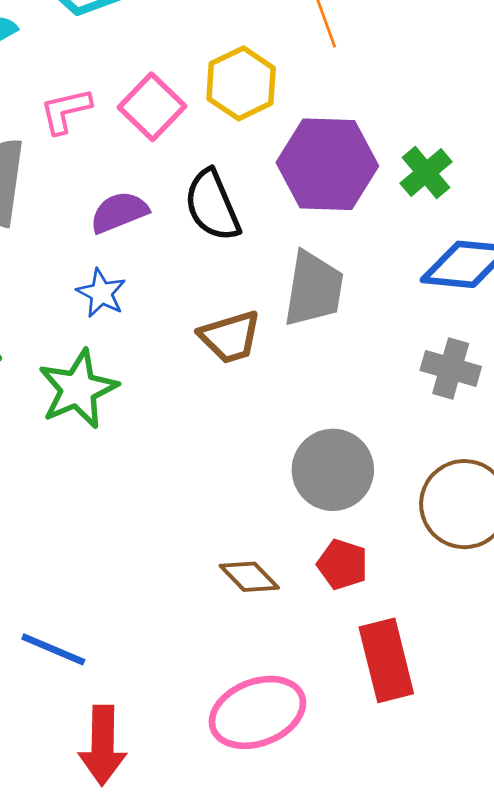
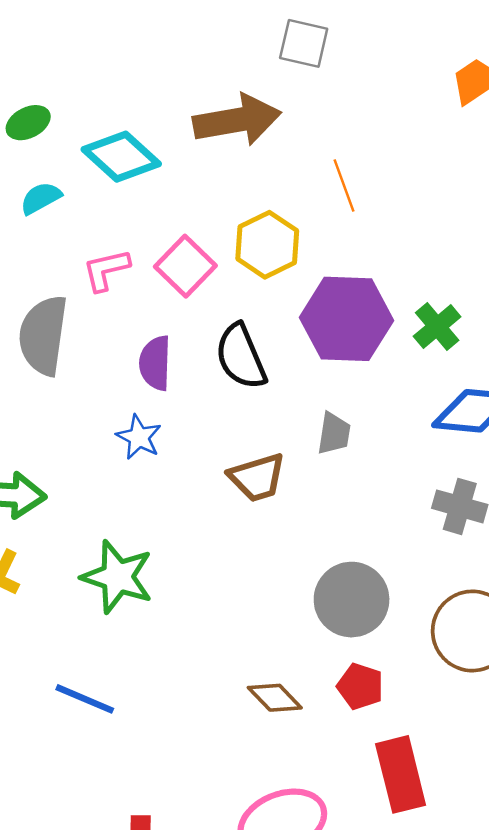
purple semicircle: (119, 212) -> (155, 363), turned -66
gray trapezoid: (314, 289) -> (334, 433), size x0.6
green star: (78, 389) -> (117, 577), moved, turned -30
blue line: (53, 649) -> (85, 699), moved

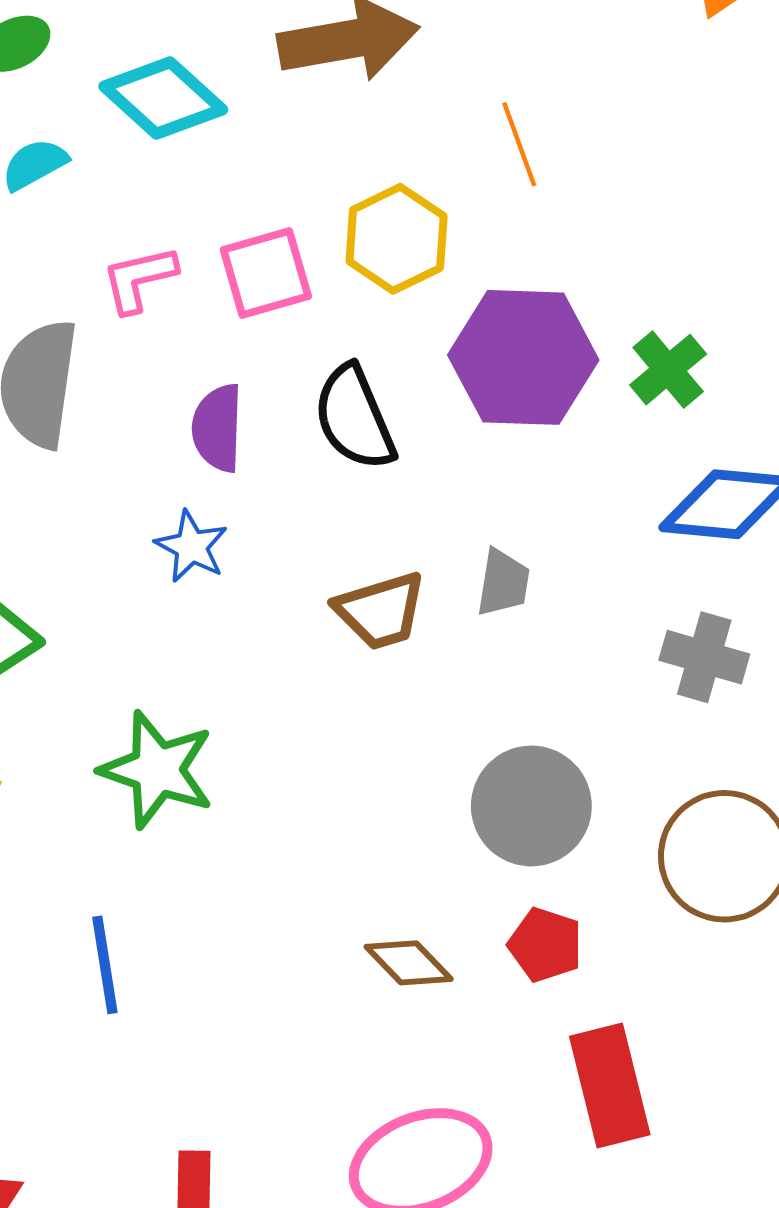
pink square: (185, 266) -> (266, 273), turned 30
gray trapezoid: (334, 433) -> (503, 583), moved
blue line: (85, 699) -> (105, 965), turned 58

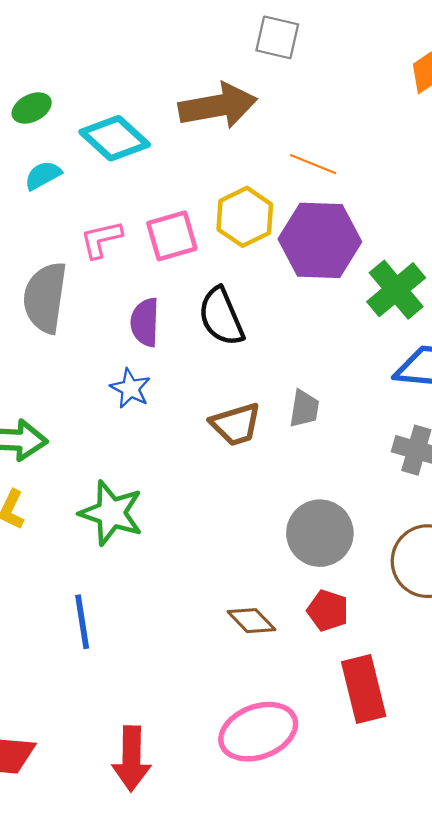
orange line: (519, 144) -> (313, 164), turned -48
purple hexagon: (523, 357) -> (320, 240), moved
green cross: (668, 370) -> (396, 290), size x1.4

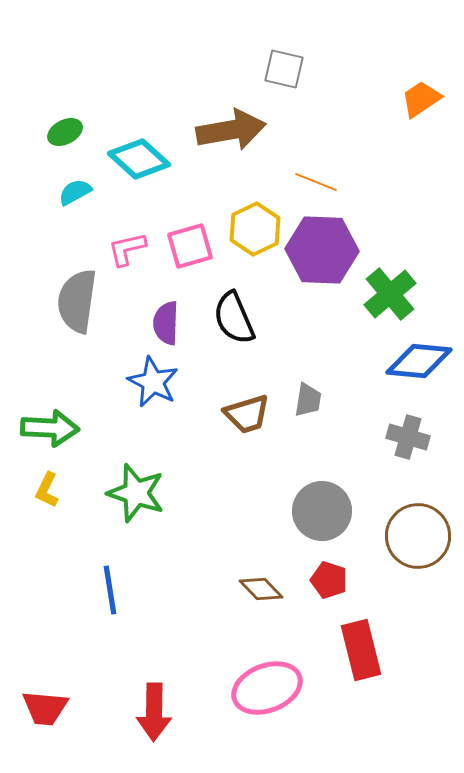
blue star: (130, 388) -> (153, 382), size x1.4

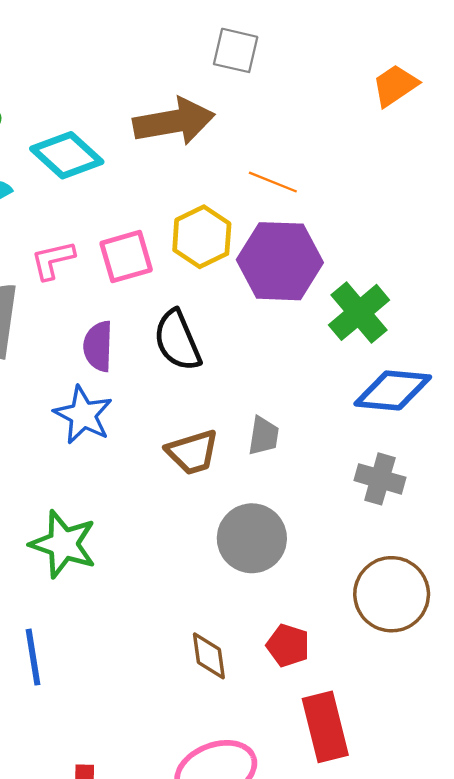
gray circle: (322, 511) -> (252, 538), moved
brown diamond: (261, 589) -> (209, 656), turned 36

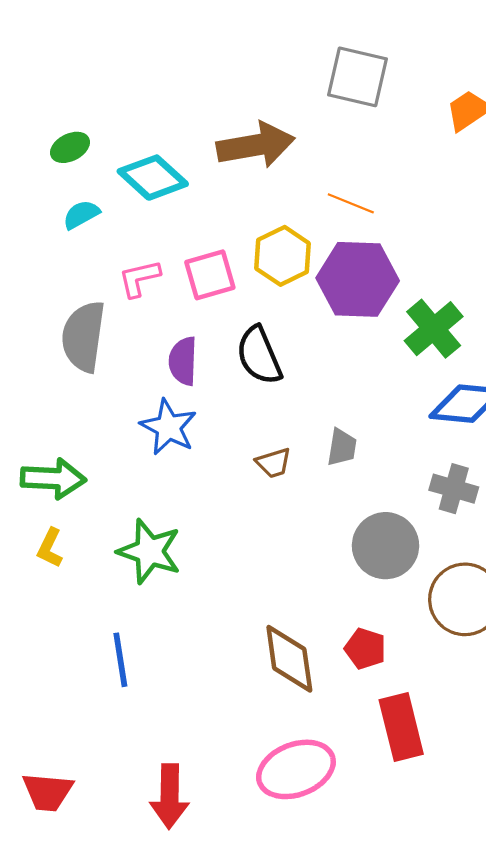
gray square: (236, 50) -> (358, 77), moved, size x1.4
brown trapezoid: (193, 452) -> (274, 463), size x0.7
gray circle: (252, 538) -> (386, 546), moved
brown diamond: (209, 656) -> (289, 659), size x1.5

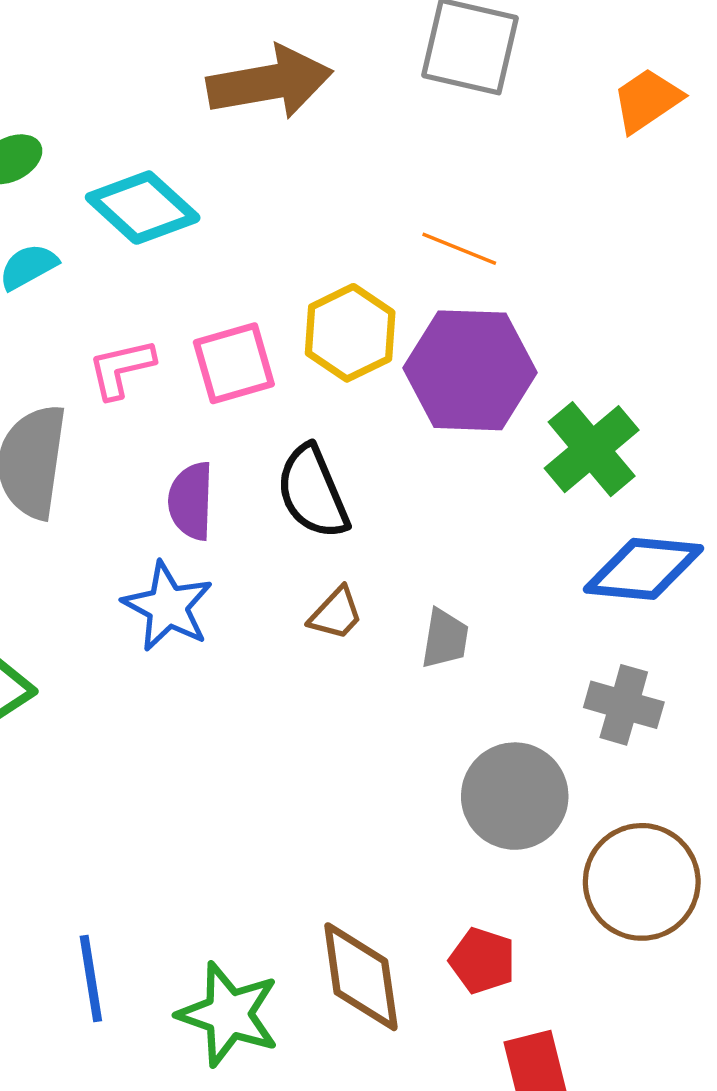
brown arrow: (256, 145) -> (270, 82), moved
brown trapezoid: (274, 463) -> (336, 614), moved, turned -30
green star: (149, 551) -> (229, 1014), moved

